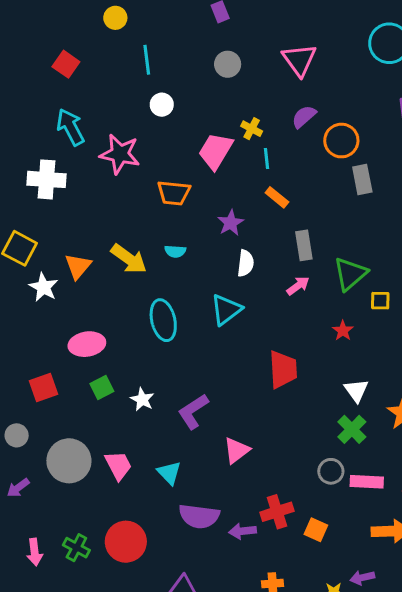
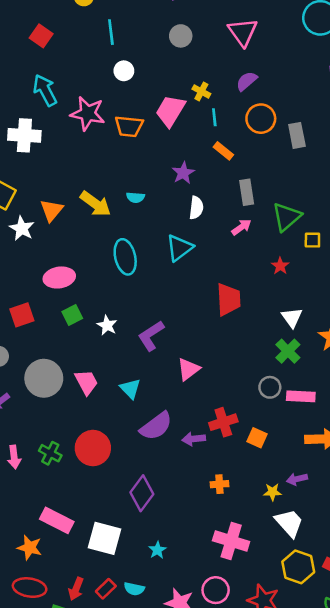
orange circle: (341, 141) -> (261, 119), moved
orange trapezoid: (174, 193) -> (129, 126), moved
purple semicircle: (199, 516) -> (156, 426), turned -44

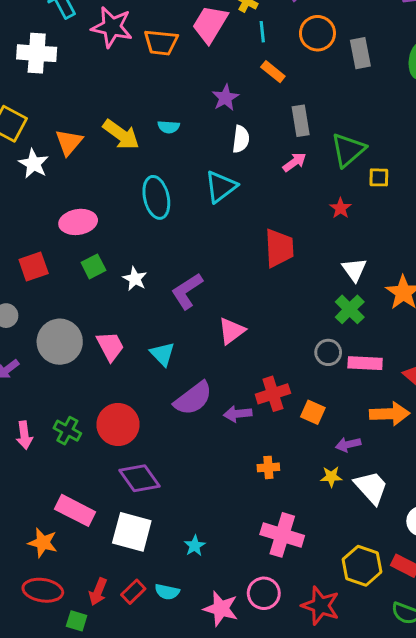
purple arrow: (297, 479) -> (348, 444), moved
purple diamond: (142, 493) -> (139, 478), moved, turned -72
white trapezoid: (289, 523) -> (371, 487), moved

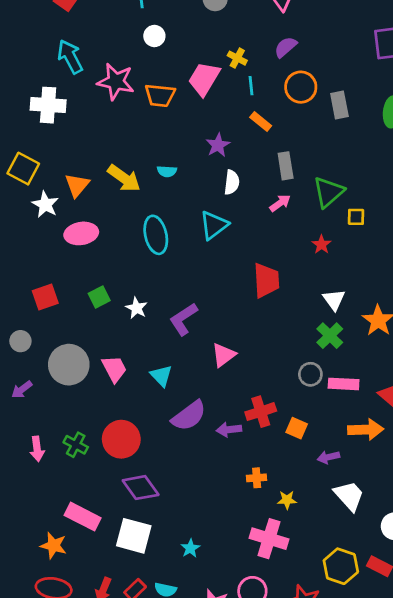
pink ellipse: (78, 222) -> (81, 233), moved
yellow star: (331, 477) -> (287, 500), moved

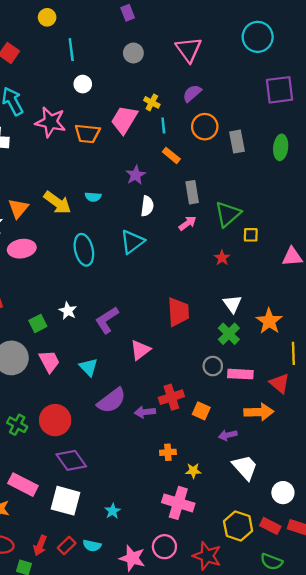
red trapezoid: (266, 280) -> (178, 312), moved
green square: (99, 297) -> (38, 323), moved

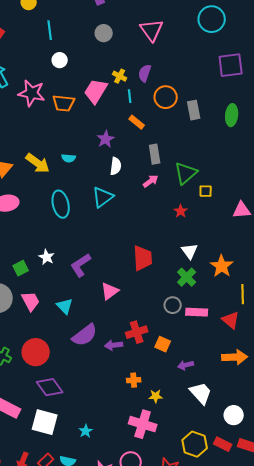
purple semicircle: (192, 93) -> (145, 73), moved, turned -30
orange arrow: (259, 412) -> (235, 357), moved

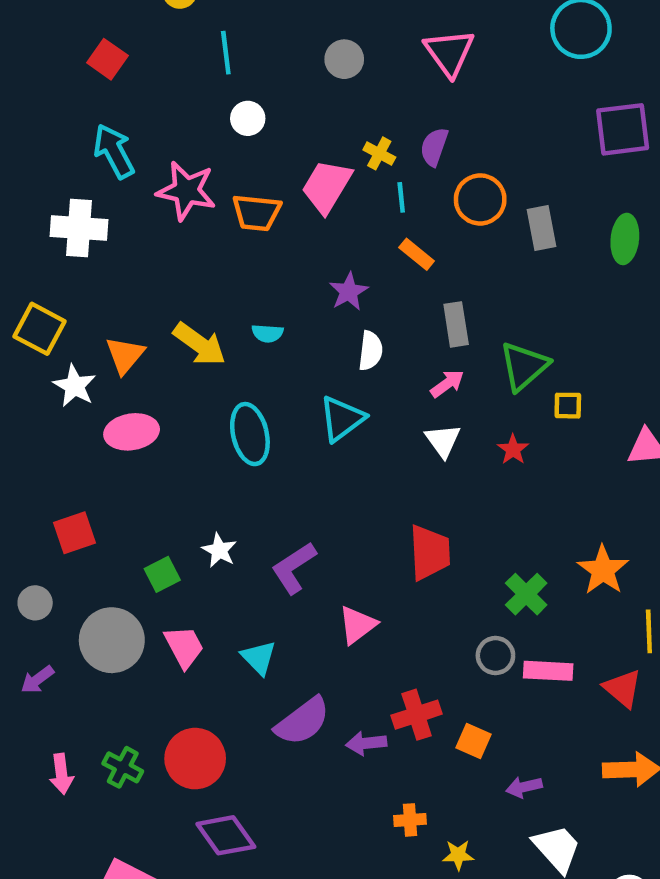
white triangle: (190, 251) -> (443, 441), moved

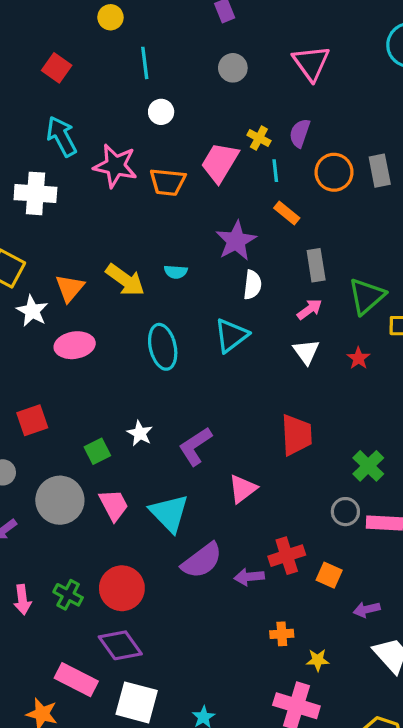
gray rectangle: (542, 228) -> (380, 171), moved
purple star: (349, 292) -> (236, 241), size x1.4
cyan triangle: (259, 658) -> (169, 513), size x1.5
purple diamond: (226, 835) -> (120, 645), moved

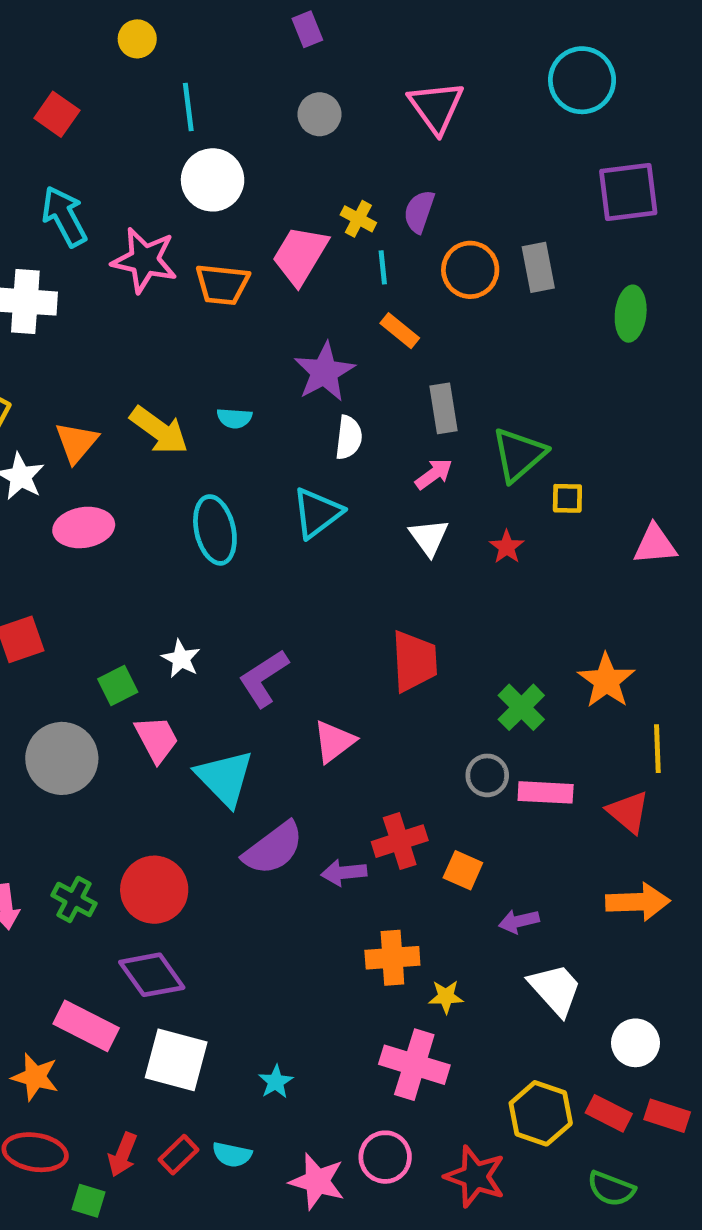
white circle: (161, 112) -> (213, 180), size x1.6
pink trapezoid: (114, 505) -> (157, 739), moved
orange cross: (282, 634) -> (392, 958), size x1.5

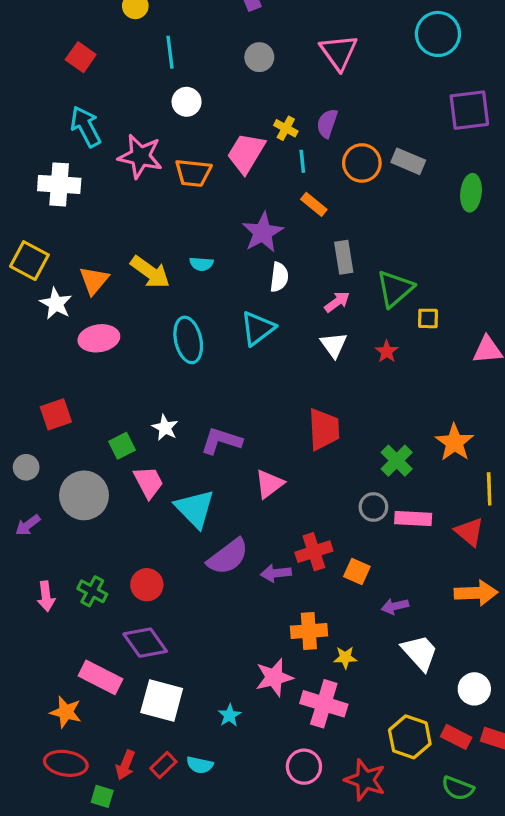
white circle: (213, 180) -> (187, 102), size x0.7
gray rectangle: (538, 267) -> (408, 161), turned -56
purple L-shape: (264, 678) -> (221, 441), turned 51
red circle: (154, 890) -> (147, 585), size x0.7
pink star: (317, 1181) -> (274, 677), moved, turned -30

